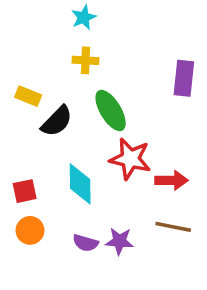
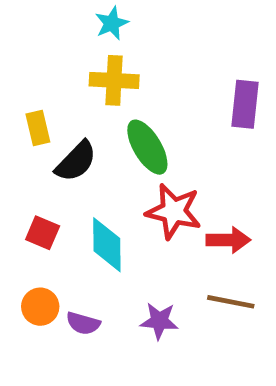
yellow cross: (85, 60) -> (114, 80), size x1.4
yellow rectangle: (28, 96) -> (38, 128), turned 55
red square: (25, 191) -> (43, 233), moved, turned 35
purple semicircle: (85, 243) -> (83, 323), moved

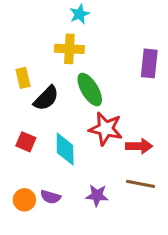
cyan star: (112, 23) -> (80, 14), moved
orange circle: (40, 307) -> (24, 200), moved

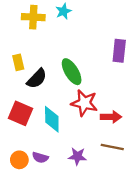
yellow cross: (69, 49) -> (33, 17), moved
red square: (26, 142) -> (21, 113), size x1.5

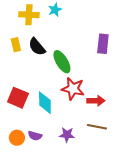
yellow rectangle: (18, 62) -> (16, 45), moved
black semicircle: (37, 79) -> (37, 47), moved, turned 96

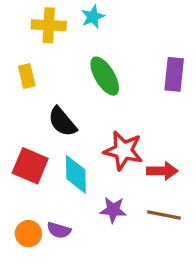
black semicircle: (37, 47) -> (62, 122), moved
green ellipse: (62, 62) -> (105, 76), moved
purple star: (67, 135) -> (113, 210), moved

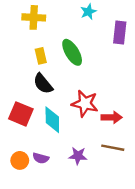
cyan star: (93, 17) -> (88, 12), moved
purple rectangle: (174, 74) -> (120, 33), moved
yellow rectangle: (27, 76) -> (41, 56), moved
purple star: (113, 210) -> (78, 156), moved

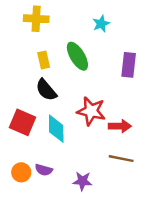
cyan star: (88, 12) -> (101, 24), moved
purple rectangle: (120, 33) -> (129, 65), moved
purple star: (78, 156) -> (82, 181), moved

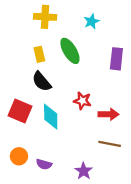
yellow cross: (36, 19) -> (45, 17), moved
red star: (91, 111) -> (82, 101), size x0.7
purple semicircle: (44, 170) -> (44, 164), moved
purple star: (82, 181) -> (84, 171), moved, turned 30

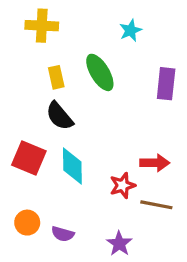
yellow cross: (45, 17) -> (42, 26), moved
red star: (82, 101) -> (122, 185), moved, turned -30

